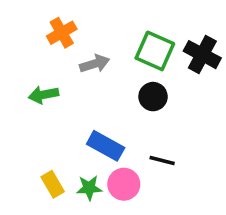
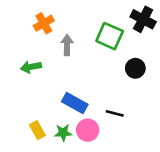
black cross: (202, 55) -> (143, 19), moved
gray arrow: (95, 64) -> (67, 45), turned -72
black circle: (153, 97) -> (135, 68), moved

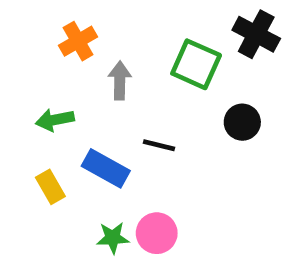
blue rectangle: (75, 103) -> (106, 168), moved
black line: (115, 113) -> (159, 145), moved
yellow rectangle: (37, 130) -> (50, 187), moved

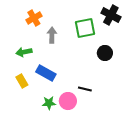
green square: (196, 64) -> (85, 28), turned -35
black line: (159, 145) -> (85, 89), moved

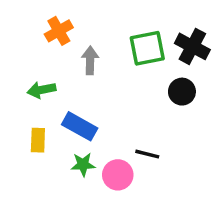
black cross: (111, 15) -> (192, 46), moved
yellow rectangle: (22, 81) -> (38, 140), turned 32
green star: (49, 103) -> (83, 164), moved

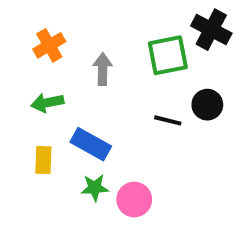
orange cross: (59, 31) -> (49, 45), moved
black cross: (192, 46) -> (211, 30), moved
black line: (147, 154) -> (168, 120), moved

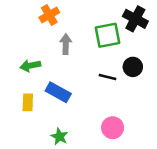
orange cross: (49, 45) -> (49, 15), moved
green star: (95, 188) -> (59, 137), moved, turned 30
pink circle: (134, 200) -> (113, 128), moved

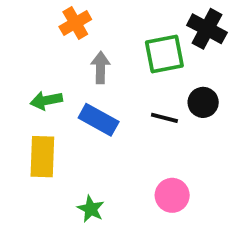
blue rectangle: (58, 92) -> (99, 120), moved
yellow rectangle: (28, 102) -> (42, 157), size x1.5

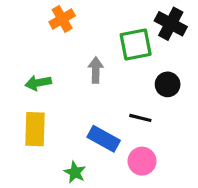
gray arrow: (100, 68) -> (96, 70), moved
black line: (164, 118) -> (140, 118), moved
blue rectangle: (99, 120) -> (104, 139), moved

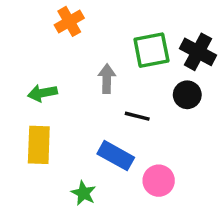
black cross: (171, 24) -> (198, 52), moved
black line: (140, 118) -> (137, 116), moved

